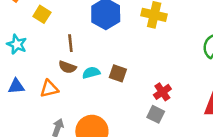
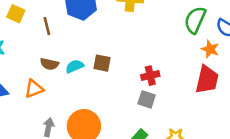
brown line: (70, 43) -> (47, 26), moved
red cross: (162, 92) -> (150, 76), turned 30

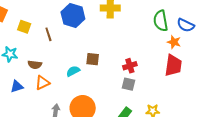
green semicircle: (195, 20) -> (161, 21), turned -30
brown semicircle: (49, 64) -> (35, 65), moved
cyan semicircle: (75, 66) -> (73, 71), moved

